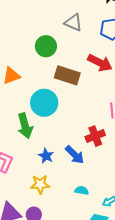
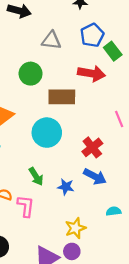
green arrow: (25, 126) -> (36, 176), moved, size x0.7
red cross: (95, 136) -> (92, 147), moved
yellow star: (40, 184) -> (75, 228), moved

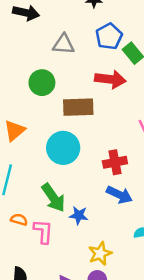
red cross: (92, 147) -> (115, 162), turned 30
green arrow: (36, 176) -> (53, 198), size x1.4
blue star: (66, 187) -> (79, 215), moved

